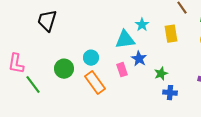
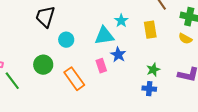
black trapezoid: (47, 21) -> (45, 17), moved
cyan circle: (91, 58) -> (66, 40), moved
green star: (161, 74) -> (153, 70), moved

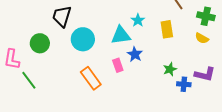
cyan circle: (66, 40) -> (83, 39), size x1.5
green circle: (43, 65) -> (40, 43), moved
blue cross: (149, 89) -> (184, 84), moved

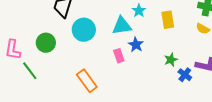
green circle: (40, 43) -> (46, 43), moved
orange rectangle: (91, 78) -> (87, 81), moved
blue cross: (184, 84) -> (185, 75), turned 32

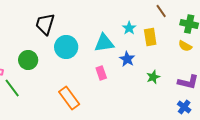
cyan star: (139, 11) -> (129, 28), moved
blue star: (136, 45) -> (127, 59), moved
blue cross: (185, 75) -> (184, 107), moved

